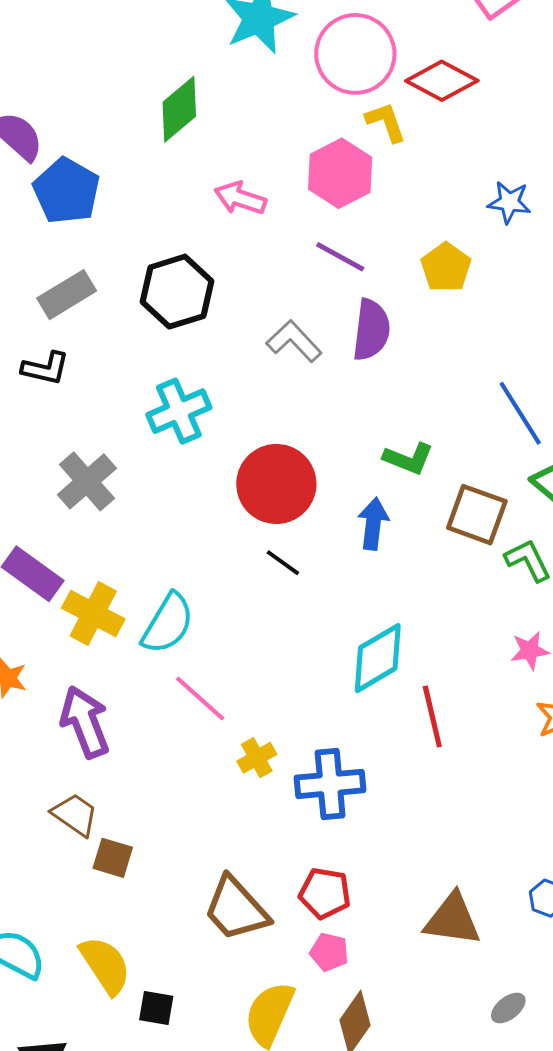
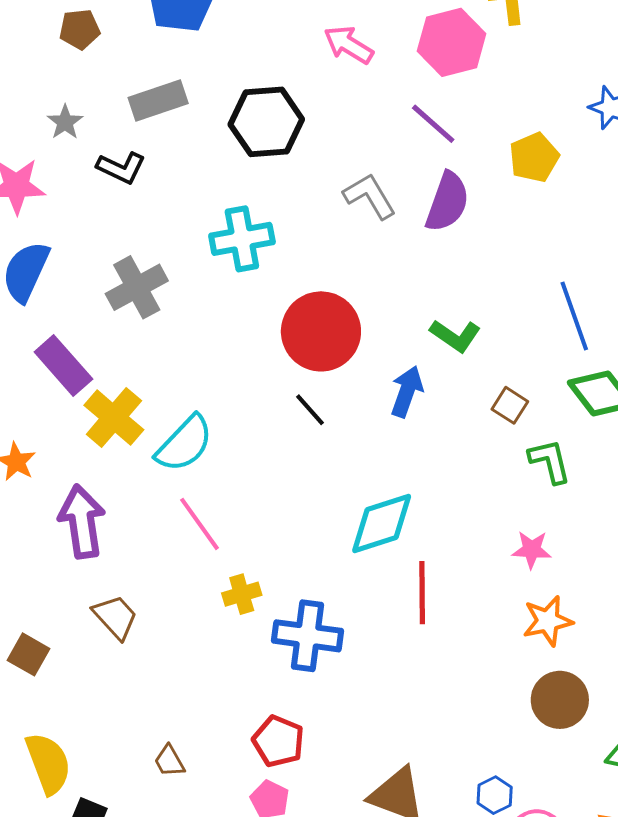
brown square: (477, 515) -> (510, 405), size x0.6
brown trapezoid: (75, 815) -> (115, 617), moved
brown square: (113, 858) -> (29, 654), moved
brown trapezoid: (236, 909) -> (169, 761), moved, size x0.5

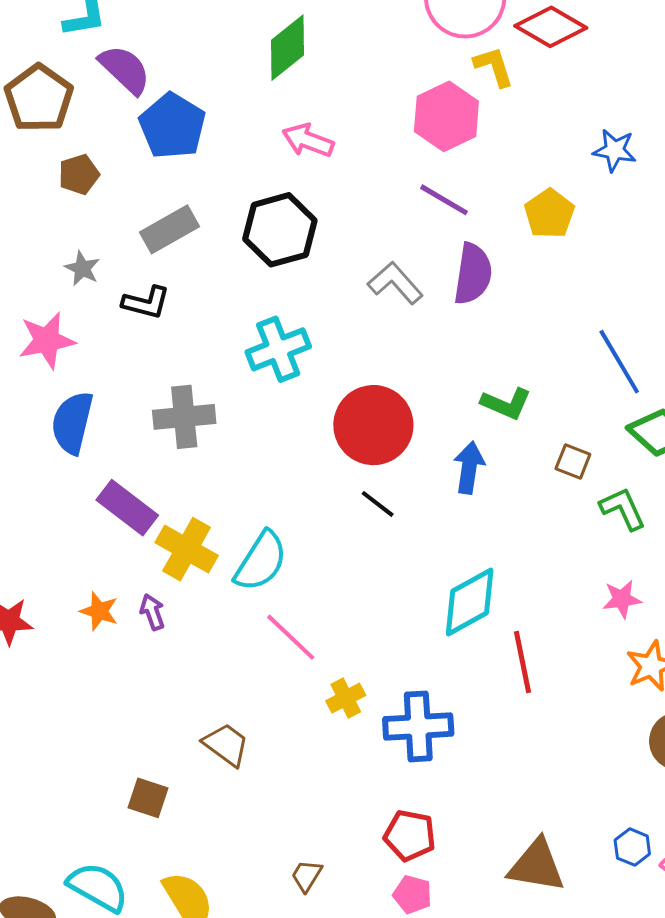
pink arrow: (349, 45) -> (308, 140), moved
gray cross: (137, 287) -> (184, 417), turned 34
purple arrow: (82, 522) -> (152, 612), moved, size x0.5
brown trapezoid: (169, 761) -> (307, 876), turned 72

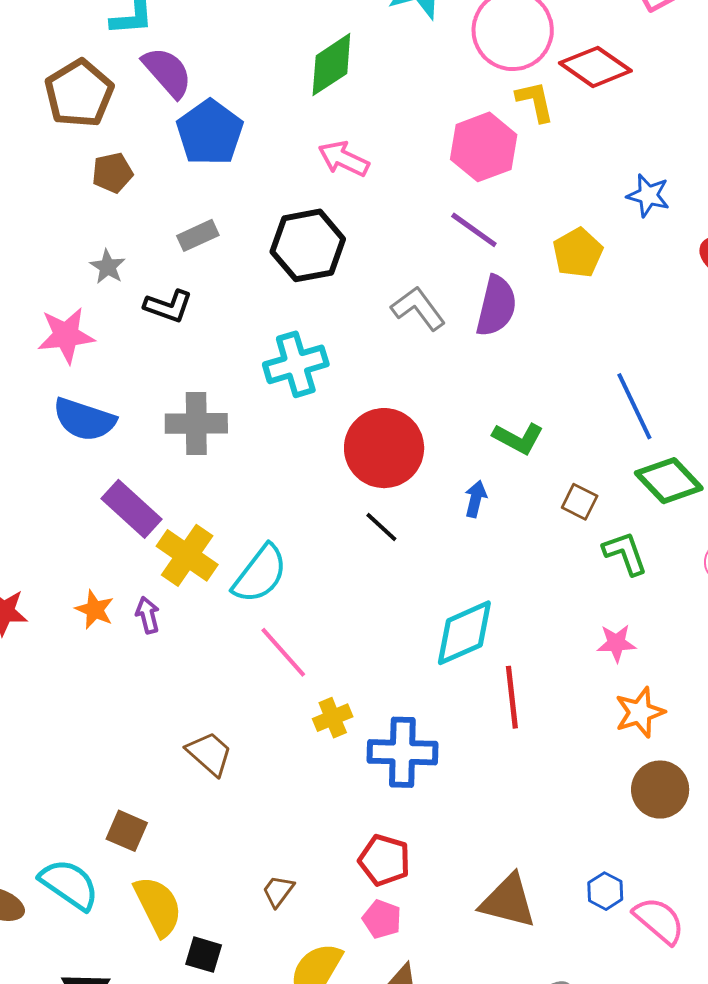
gray rectangle: (169, 229) -> (198, 235), size x0.7
blue semicircle: (72, 423) -> (84, 419), turned -90
blue arrow: (469, 468) -> (476, 499), size x0.7
brown square: (148, 798) -> (127, 831), moved

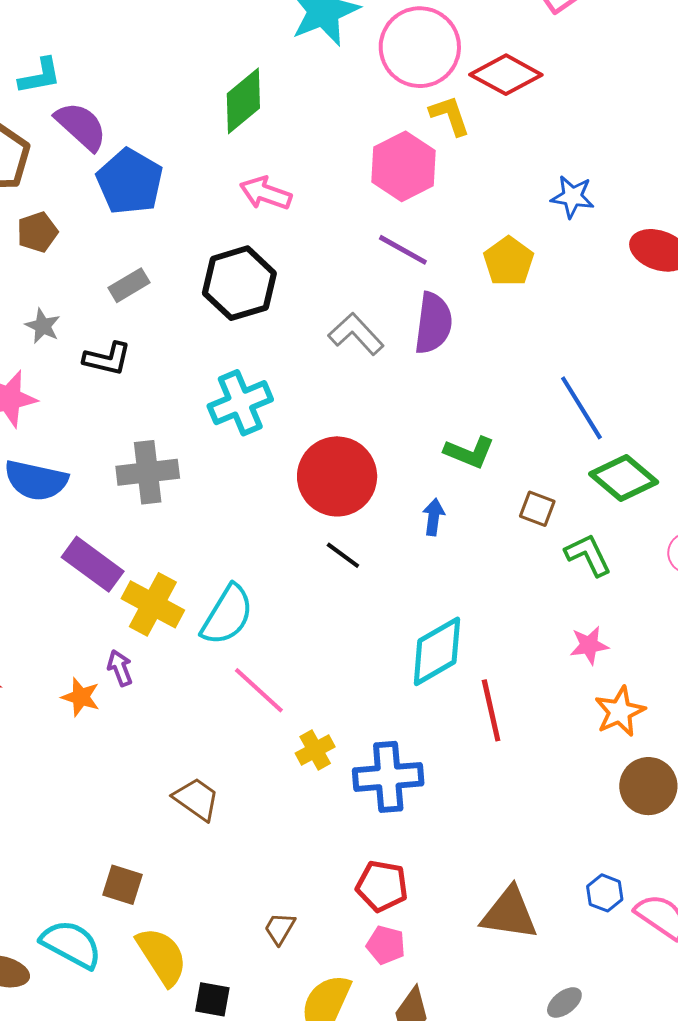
orange star: (95, 610) -> (81, 697), moved

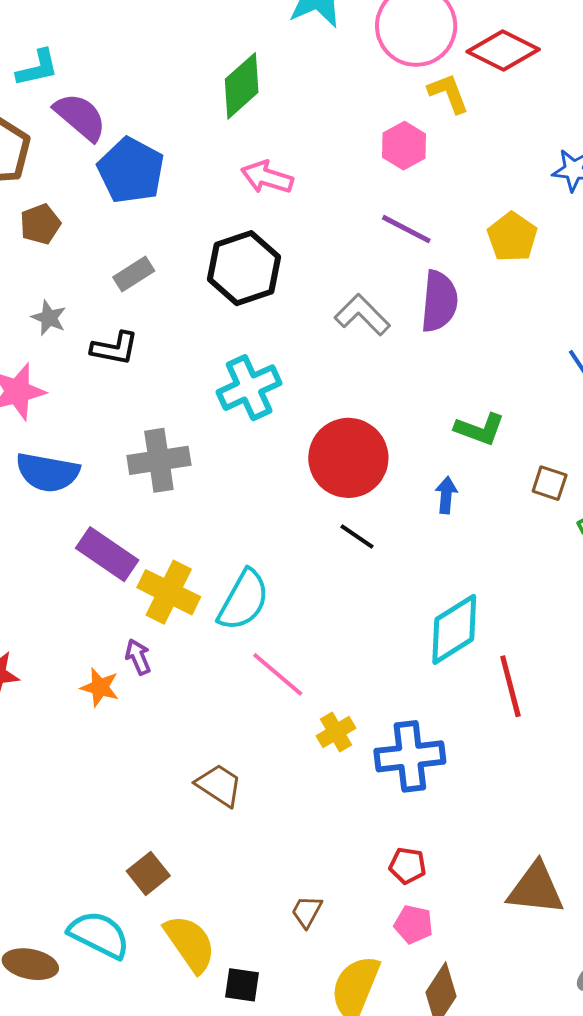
pink hexagon: (404, 166) -> (404, 146), size x0.7
brown square: (123, 885) -> (148, 873), turned 36
red pentagon: (382, 886) -> (408, 866), size x0.7

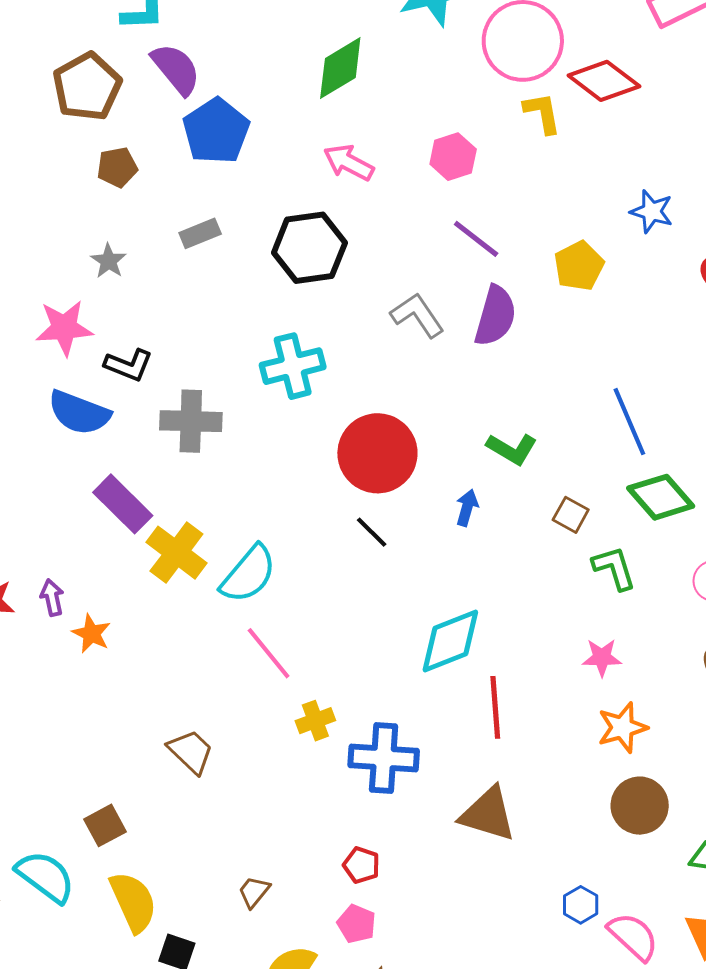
pink hexagon: (404, 146) -> (453, 157), moved
black L-shape: (115, 348) -> (129, 365), moved
purple arrow: (138, 657) -> (52, 598), moved
brown triangle: (536, 889) -> (488, 814), moved

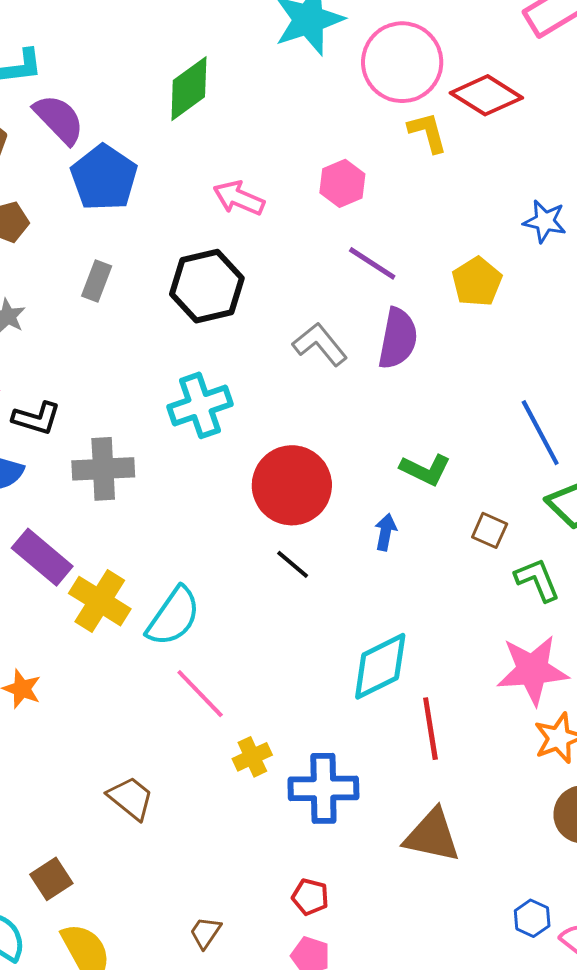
green diamond: (340, 68) -> (189, 89), moved
gray rectangle: (200, 233) -> (97, 281), turned -42
pink star: (602, 658) -> (532, 670), size x1.8

